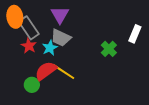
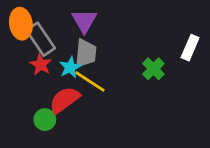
gray trapezoid: (61, 38) -> (86, 53), turned -110
yellow line: (64, 72) -> (90, 82), moved

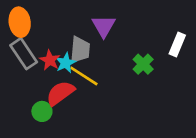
purple triangle: (84, 21) -> (104, 26), moved
gray rectangle: (41, 39) -> (24, 54), moved
red star: (41, 65) -> (50, 60), moved

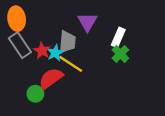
white rectangle: (177, 44) -> (118, 37), moved

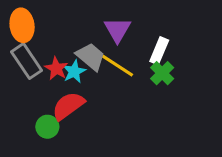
gray trapezoid: (67, 42) -> (91, 57), turned -55
yellow line: (71, 64) -> (117, 66), moved

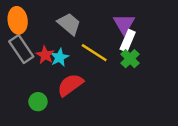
purple triangle: (117, 30) -> (124, 24), moved
gray trapezoid: (91, 57) -> (69, 24), moved
red semicircle: (68, 106) -> (70, 85), moved

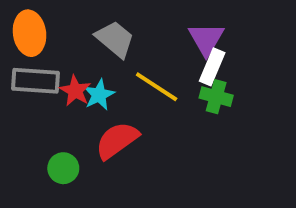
gray rectangle: (21, 49) -> (35, 81), turned -52
green cross: (130, 59) -> (216, 97), turned -30

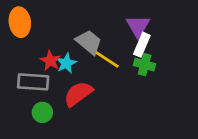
gray trapezoid: (115, 39) -> (89, 42), moved
gray rectangle: (35, 81) -> (33, 82), moved

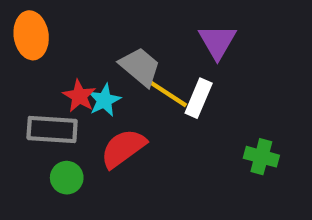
white rectangle: (142, 45) -> (199, 98), moved
green cross: (145, 65) -> (261, 157), moved

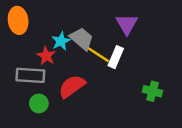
cyan star: (104, 100) -> (61, 41), moved

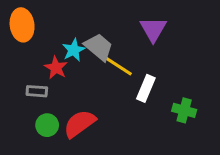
white rectangle: (116, 57) -> (146, 88), moved
gray rectangle: (30, 75) -> (37, 91), size x0.6
red semicircle: (72, 86) -> (80, 124), moved

